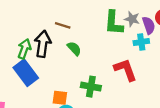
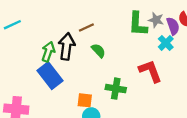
brown line: (63, 25) -> (86, 27), turned -42
cyan cross: (141, 42) -> (166, 43), turned -35

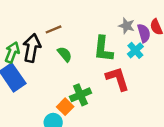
green L-shape: (138, 24) -> (103, 49), moved
green cross: (116, 89) -> (80, 95), turned -36
orange square: (85, 100) -> (65, 107), moved, turned 35

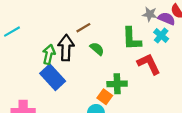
purple semicircle: (144, 33) -> (167, 19), turned -42
green cross: (80, 95) -> (117, 84), turned 30

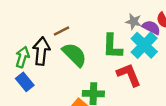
cyan cross: (161, 35) -> (144, 45), size x1.6
green semicircle: (97, 49) -> (74, 55), size x1.6
blue rectangle: (53, 77) -> (25, 82), size x0.7

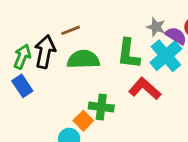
green semicircle: (74, 55) -> (83, 59), turned -52
red L-shape: (129, 75) -> (145, 89), turned -32

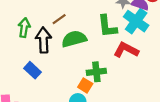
green arrow: (22, 57) -> (24, 28), moved

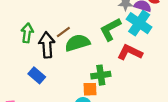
brown line: (59, 19) -> (63, 32), moved
green L-shape: (107, 26) -> (110, 29), turned 70
orange square: (85, 85) -> (90, 89), turned -32

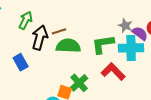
cyan cross: (139, 23) -> (131, 48), turned 35
green cross: (101, 75) -> (79, 83), turned 36

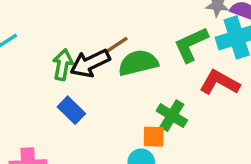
green arrow: (26, 20) -> (63, 65), moved
black arrow: (40, 38) -> (90, 63), turned -115

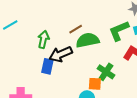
black arrow: (90, 63) -> (61, 54), moved
blue rectangle: (71, 110) -> (47, 66), turned 56

